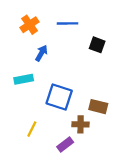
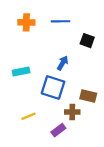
orange cross: (30, 25) -> (26, 22), turned 35
blue arrow: (41, 53) -> (63, 63), moved
yellow line: (32, 129) -> (29, 116), turned 40

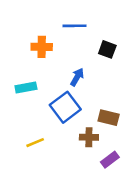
orange cross: (26, 22) -> (42, 47), moved
blue square: (53, 87) -> (65, 107), turned 35
purple rectangle: (58, 130) -> (110, 160), moved

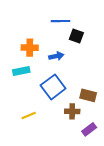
orange cross: (42, 47) -> (30, 48), moved
black square: (107, 49) -> (76, 36), moved
blue arrow: (77, 77) -> (56, 56), moved, turned 48

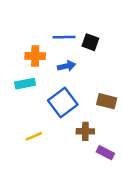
blue line: (60, 21) -> (64, 37), moved
brown rectangle: (88, 95) -> (107, 101), moved
purple rectangle: (89, 129) -> (105, 153), turned 64

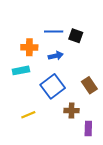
brown rectangle: (107, 101) -> (89, 85), turned 42
purple rectangle: (105, 153) -> (88, 128), turned 64

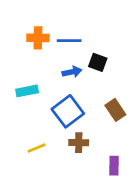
black square: (76, 36) -> (98, 62), moved
orange cross: (29, 47) -> (38, 38), moved
brown cross: (72, 111) -> (79, 143), moved

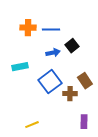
black square: (98, 62) -> (72, 46), turned 32
brown cross: (79, 143) -> (70, 94), moved
yellow line: (37, 148) -> (32, 125), moved

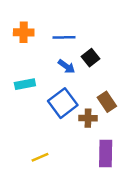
orange cross: (28, 28) -> (24, 32), moved
blue arrow: (53, 53) -> (67, 66), turned 48
purple rectangle: (84, 122) -> (106, 153), size x1.5

